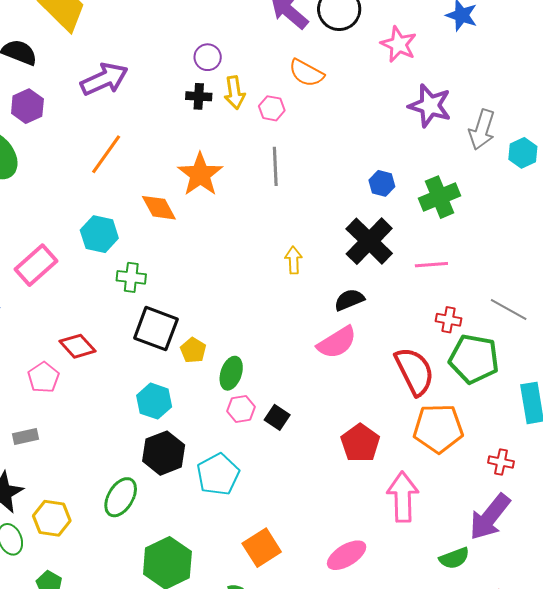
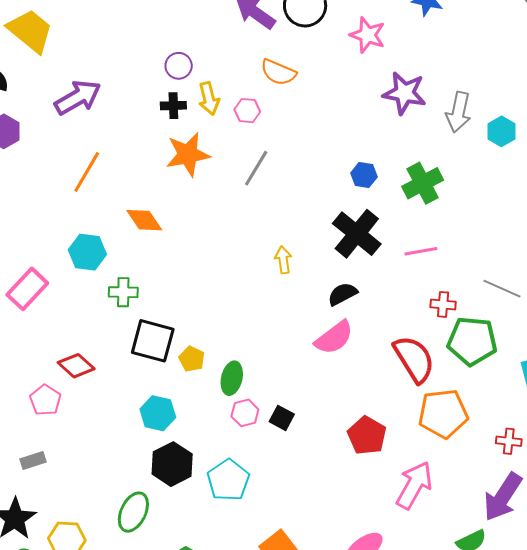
gray line: (275, 166) -> (256, 168), turned 39
orange star: (200, 174) -> (188, 154), moved, turned 30
pink arrow: (403, 497) -> (414, 485), turned 36

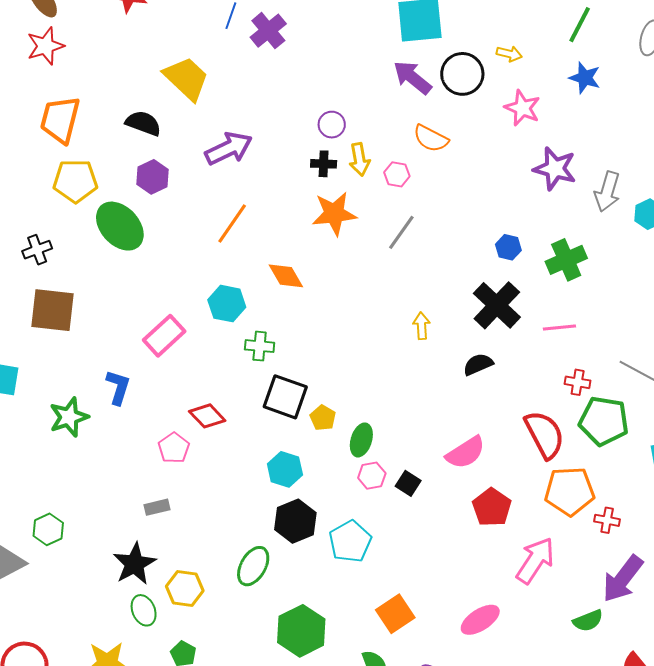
pink semicircle: (334, 338) -> (466, 453), moved
red cross: (509, 441) -> (607, 520), moved

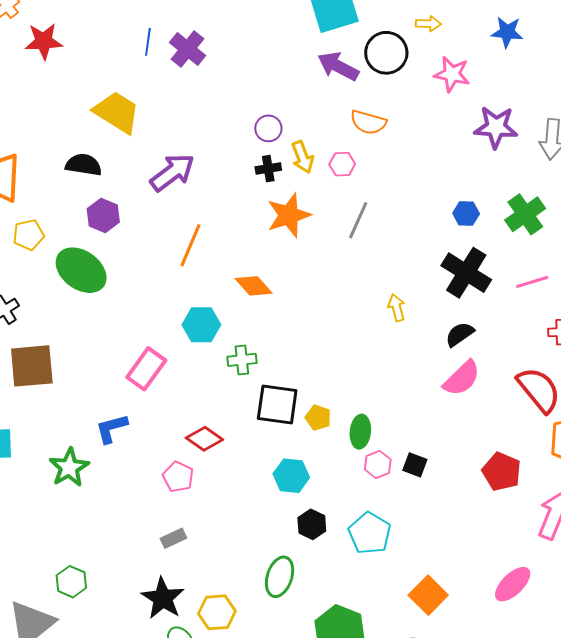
yellow pentagon: (75, 181) -> (28, 235), size x0.7
blue L-shape: (118, 387) -> (111, 428), turned -111
pink semicircle: (466, 453) -> (462, 378), moved
black hexagon: (295, 521) -> (312, 524), size x0.7

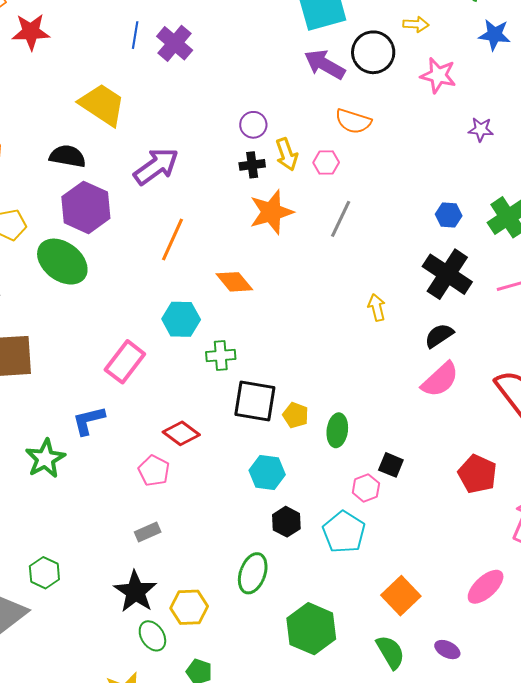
purple star: (496, 127) -> (481, 129), size x0.6
purple hexagon: (103, 215) -> (86, 207), size x1.5
pink hexagon: (378, 464) -> (366, 488), moved

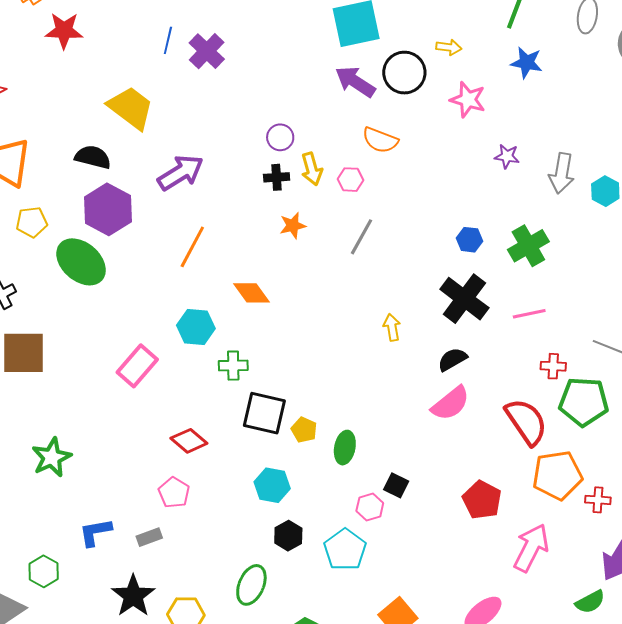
orange star: (271, 212) -> (293, 226), size x0.6
blue L-shape: (89, 421) -> (95, 532), moved
pink pentagon: (154, 471) -> (174, 493), moved

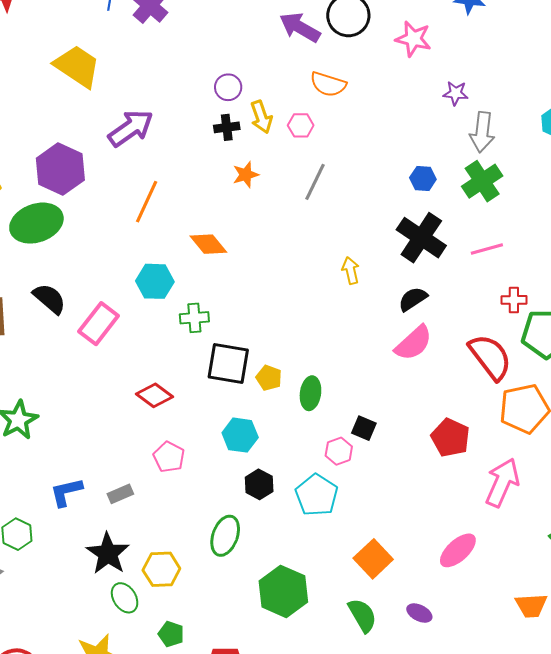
black semicircle: (93, 157) -> (49, 299), moved, turned 30
gray arrow: (562, 173) -> (482, 132), moved
green ellipse: (81, 262) -> (36, 223), turned -57
pink pentagon: (174, 493) -> (169, 457), moved

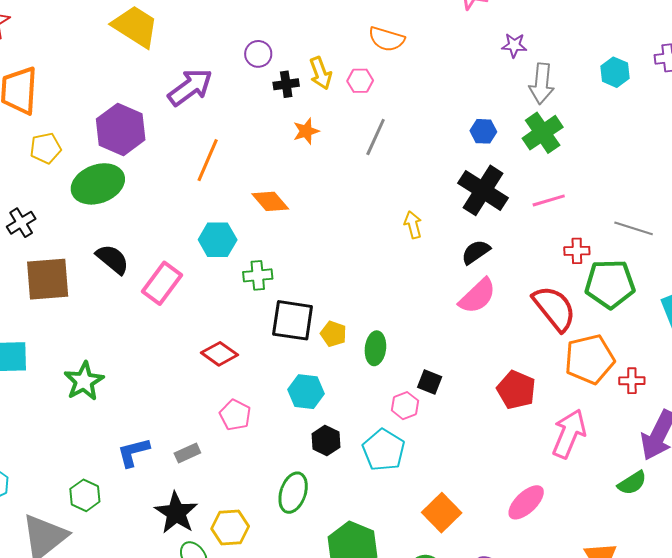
purple circle: (228, 87) -> (258, 54), moved

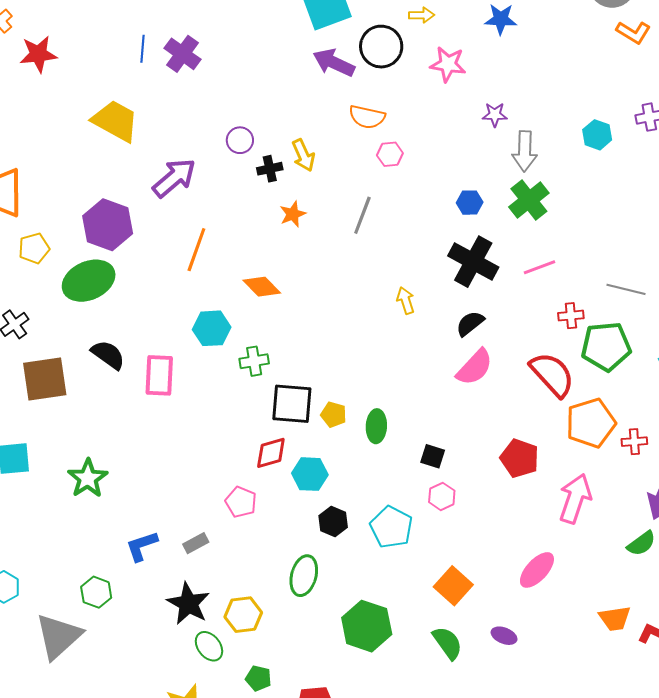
pink hexagon: (360, 81) -> (390, 154), moved
pink rectangle: (162, 283) -> (159, 375), turned -30
red diamond: (219, 354) -> (271, 453), moved, turned -48
pink hexagon: (405, 406) -> (442, 496), moved

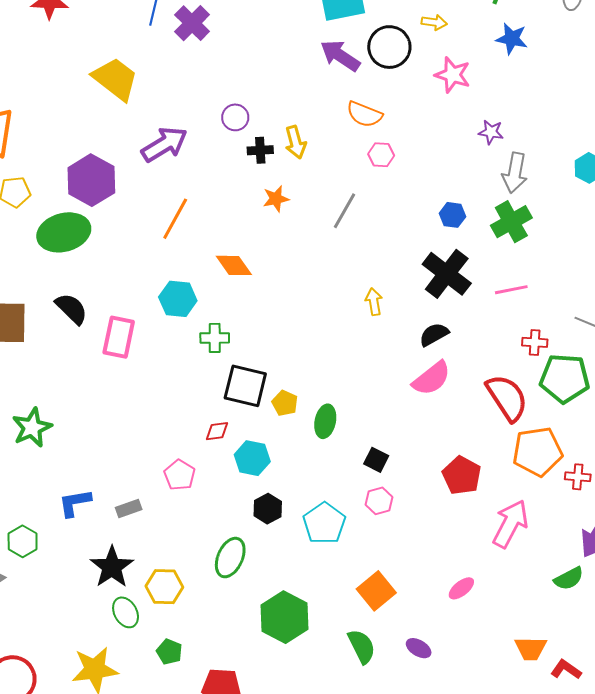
red diamond: (271, 453) -> (217, 431), size x0.7
pink ellipse: (537, 570) -> (461, 588), size x0.7

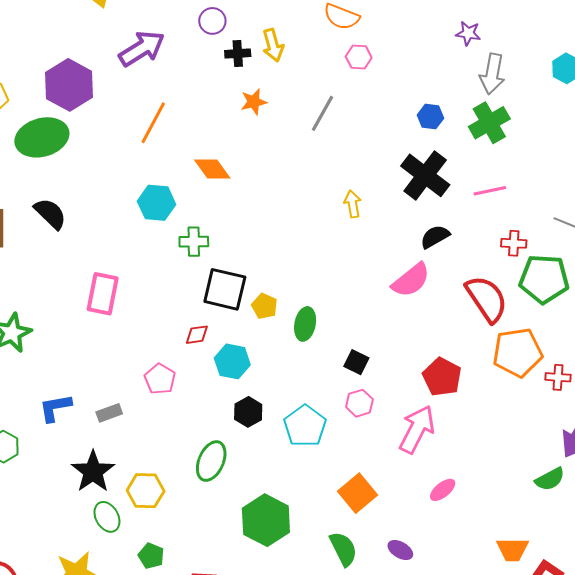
black semicircle: (434, 334) -> (435, 237), moved
pink rectangle: (119, 337) -> (103, 294), moved
pink arrow: (510, 524) -> (417, 429), moved

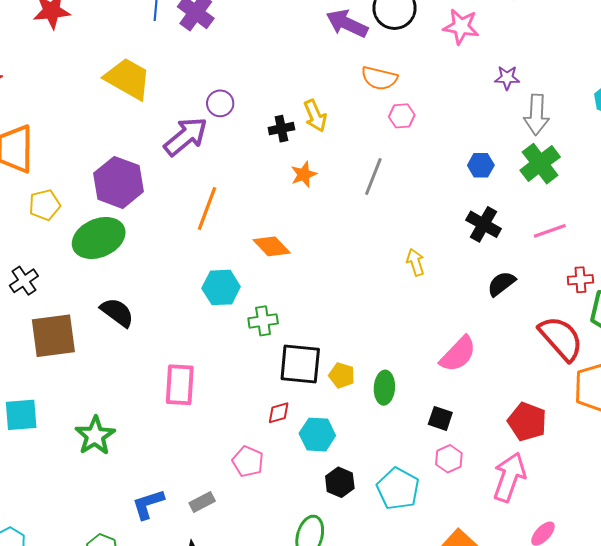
purple circle: (212, 21) -> (220, 103), moved
black cross: (425, 175) -> (484, 224), size x0.7
pink semicircle: (411, 280) -> (458, 354), moved

